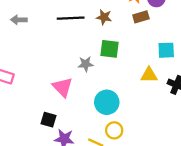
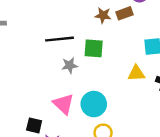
brown star: (104, 17) -> (103, 15), moved
black line: (71, 18) -> (59, 39), moved
pink triangle: (63, 87) -> (63, 104), moved

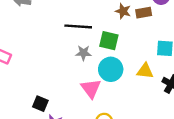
pink triangle: (63, 104) -> (91, 88), moved
cyan circle: (94, 104) -> (111, 69), moved

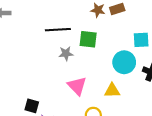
cyan circle: (111, 69) -> (124, 62), moved
yellow triangle: (145, 71) -> (112, 91), moved

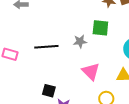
black line: (58, 30) -> (46, 47), moved

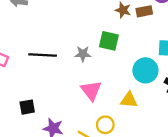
black square: (49, 91) -> (27, 107), moved, turned -32

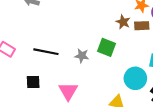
pink triangle: (91, 90) -> (68, 91), moved
black square: (27, 107) -> (33, 82), moved

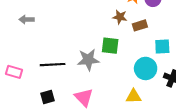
brown rectangle: (142, 26) -> (140, 25), moved
gray star: (82, 56) -> (88, 60), size x1.5

